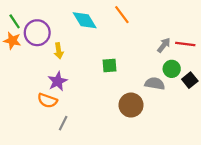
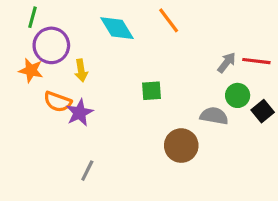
green line: (15, 21) -> (33, 17), moved, turned 49
orange star: (12, 41) -> (31, 70), moved
orange semicircle: (47, 101) -> (58, 102), moved

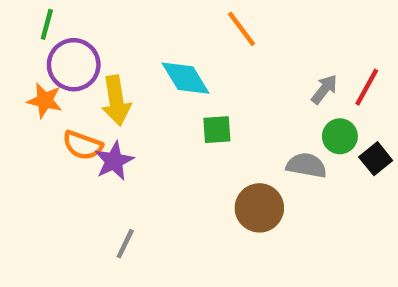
cyan diamond: (117, 28) -> (186, 78), moved
red line: (256, 61) -> (367, 87), turned -68
yellow arrow: (81, 70) -> (116, 101), size x1.5

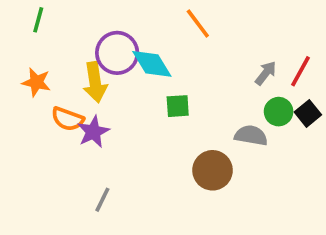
purple circle: (74, 65) -> (117, 53), moved
black square: (376, 159) -> (308, 113), moved

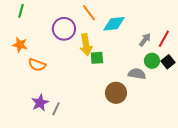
orange line: (198, 24) -> (89, 13), moved
cyan diamond: (152, 64) -> (114, 24), moved, turned -65
yellow arrow: (95, 82) -> (86, 45), moved
purple star: (93, 132) -> (40, 103), moved

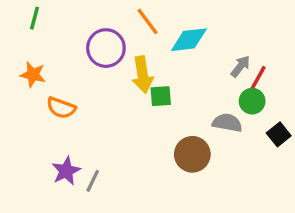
red line: (164, 39) -> (257, 80), moved
black square: (168, 62) -> (279, 134), moved

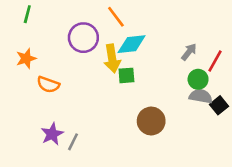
cyan diamond: (189, 40) -> (132, 44), moved
orange star: (33, 75) -> (26, 58), turned -30
red line: (257, 80) -> (215, 61), moved
gray semicircle: (227, 123) -> (201, 96), moved

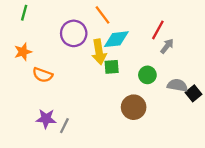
red line: (215, 61) -> (158, 30), moved
green circle: (198, 79) -> (147, 75), moved
purple star: (52, 134) -> (46, 119), turned 30

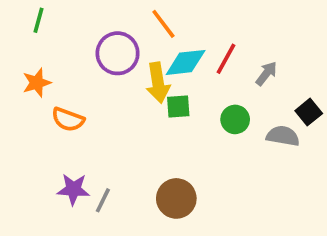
red line: (158, 30) -> (226, 59), moved
black square: (194, 93) -> (309, 112), moved
brown circle: (134, 107) -> (176, 198), moved

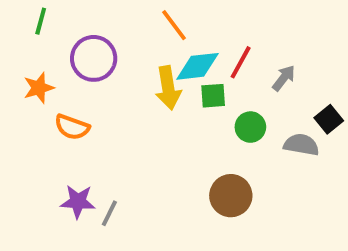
purple circle: (118, 53) -> (94, 58), moved
green square: (178, 107) -> (213, 96), moved
brown circle: (176, 198) -> (231, 196), moved

